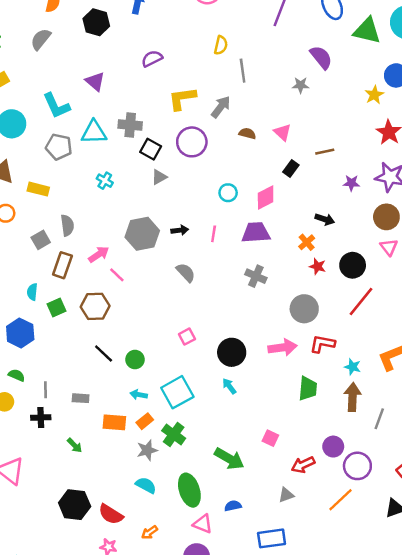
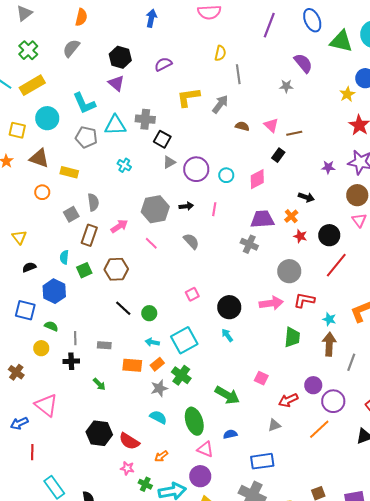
black hexagon: (96, 22) -> (120, 57), moved
purple circle: (192, 142) -> (196, 169), moved
brown line: (325, 152) -> (294, 133), moved
purple trapezoid: (256, 233) -> (262, 219), moved
pink line: (117, 275) -> (151, 243), moved

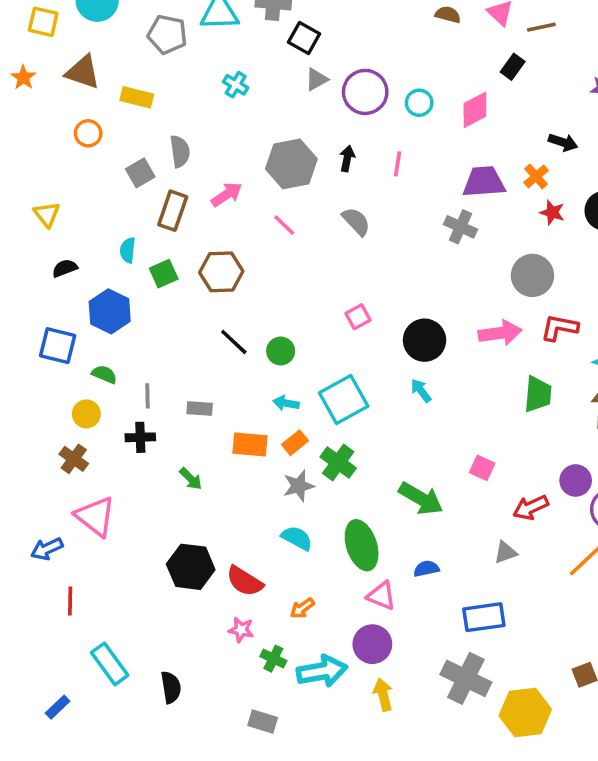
black arrow: (186, 206) -> (347, 158), turned -72
brown cross: (16, 372) -> (74, 459), moved

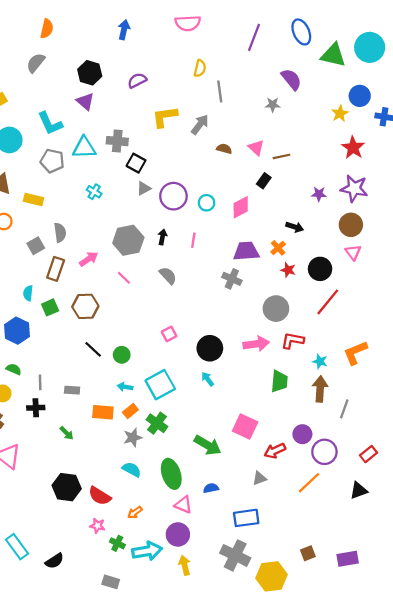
pink square: (482, 468) -> (245, 426), size x1.6
black semicircle: (171, 687) -> (54, 561), turned 66

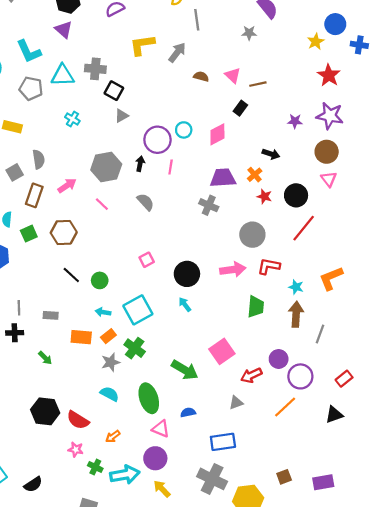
purple circle: (173, 196) -> (157, 140), moved
pink square: (245, 426) -> (222, 351), turned 30
yellow arrow: (184, 565) -> (162, 489), turned -30

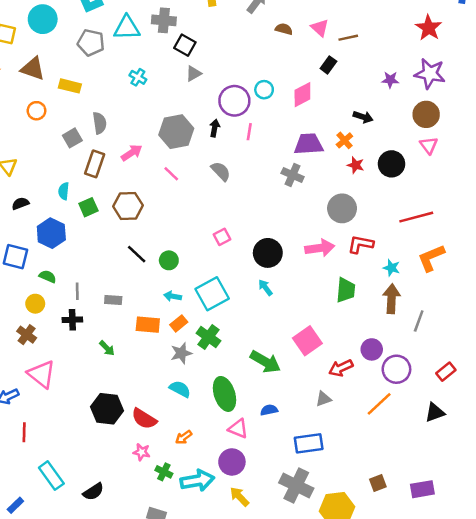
red line: (304, 228) -> (416, 217), moved, turned 36

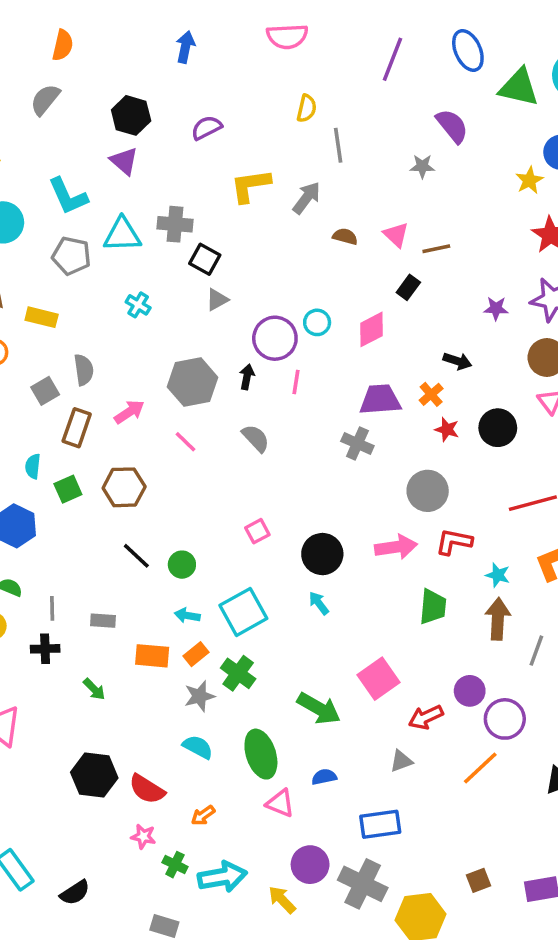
purple circle: (232, 462) -> (310, 865), moved

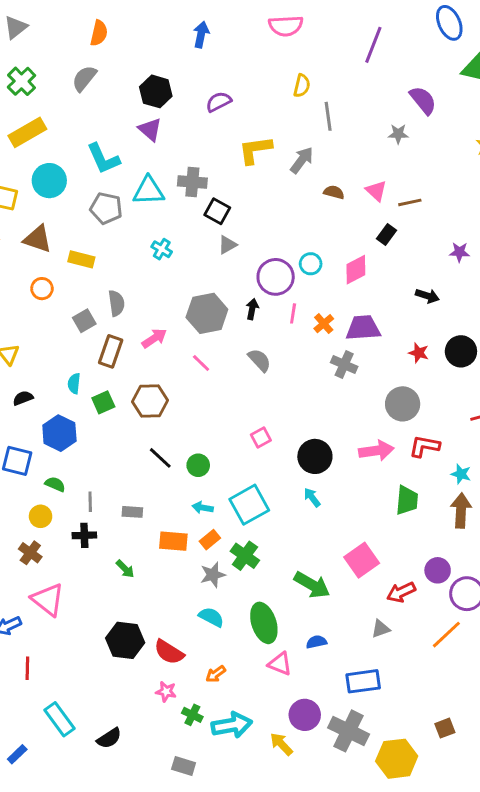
blue ellipse: (468, 50) -> (449, 23), moved
orange cross: (431, 394) -> (324, 324), moved

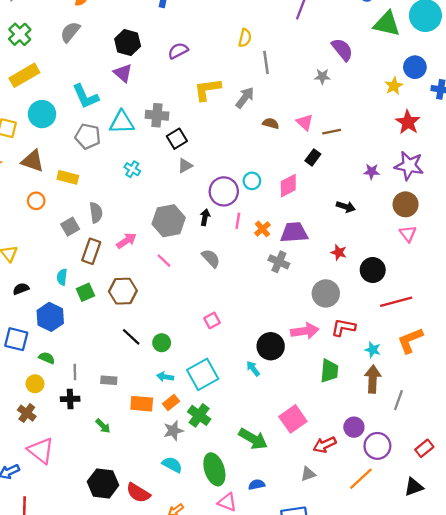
black square: (217, 211) -> (177, 139), turned 30
black circle: (461, 351) -> (373, 270), moved
black circle: (315, 456) -> (271, 346), moved

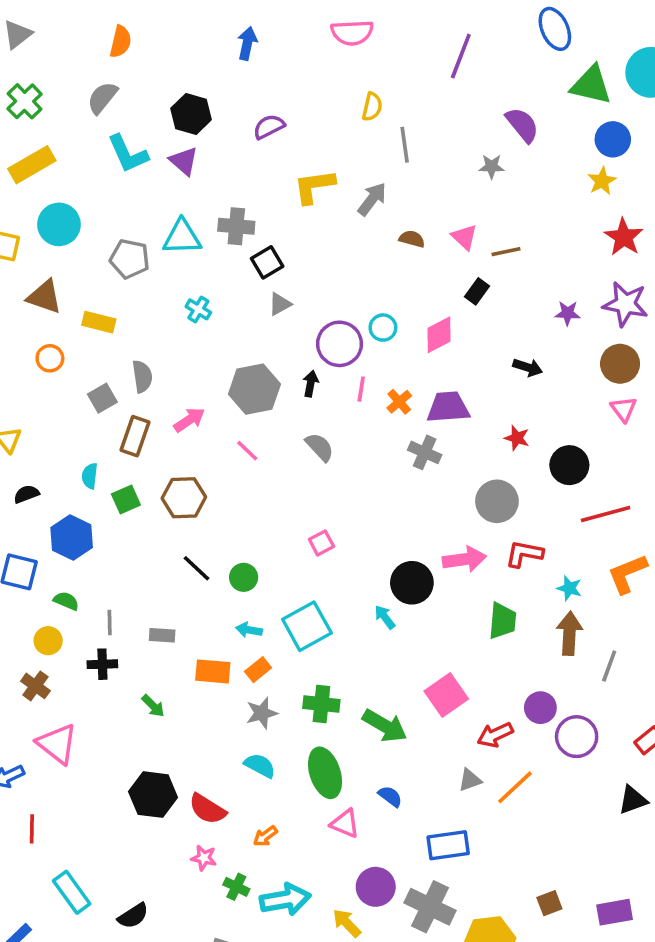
blue circle: (415, 67) -> (613, 139), moved
cyan L-shape: (85, 96) -> (128, 154), moved
green cross: (199, 415) -> (321, 704), moved, turned -30
orange line: (361, 479) -> (515, 787), moved
blue semicircle: (257, 485) -> (390, 796), turned 49

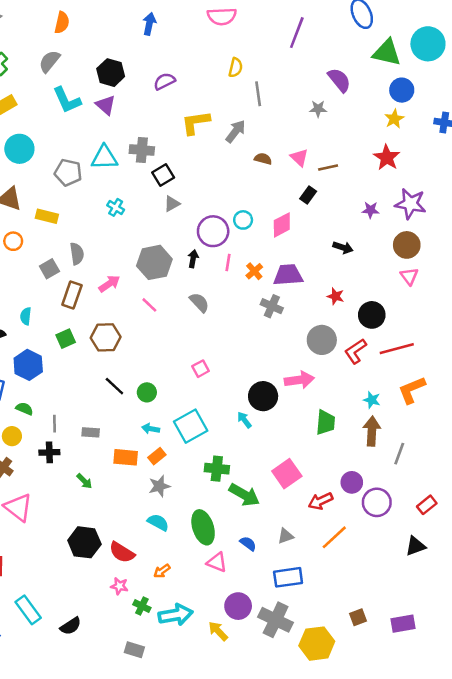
red star: (624, 237) -> (387, 158), moved
cyan semicircle: (90, 476) -> (26, 316), moved
red L-shape: (524, 554) -> (356, 351), moved, turned -45
green cross: (321, 704) -> (217, 469), moved
gray triangle: (470, 780) -> (286, 536), moved

